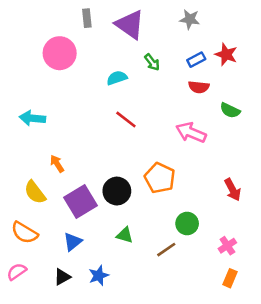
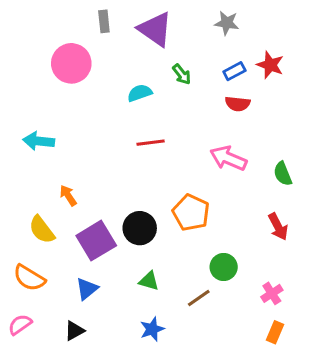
green semicircle: (230, 110) -> (283, 174), moved, turned 42
red line: (126, 119) -> (151, 143), turned -45
blue star: (99, 276) -> (152, 329), moved

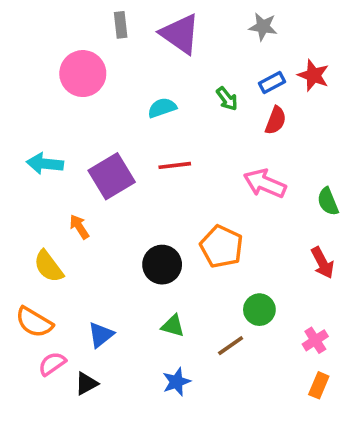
green arrow: (182, 74) -> (227, 99), moved
red semicircle: (238, 104) -> (276, 120), turned -75
purple square: (96, 241) -> (112, 176), moved
pink semicircle: (20, 325) -> (52, 364), moved

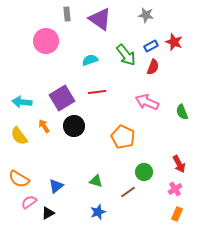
green arrow: (227, 99) -> (126, 55), size x1.6
cyan arrow: (45, 164) -> (22, 102), moved
red arrow: (322, 263) -> (179, 164), moved
black circle: (162, 265) -> (74, 126), moved
yellow semicircle: (49, 266) -> (19, 136), moved

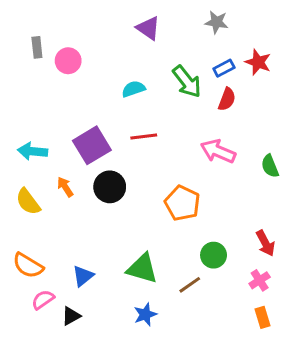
gray rectangle: (67, 14) -> (37, 47), moved
purple triangle: (100, 19) -> (148, 28), size x0.7
pink circle: (46, 41) -> (68, 61), size x0.7
green triangle: (96, 181) -> (142, 268), size x1.6
orange rectangle: (177, 214) -> (263, 317), turned -40

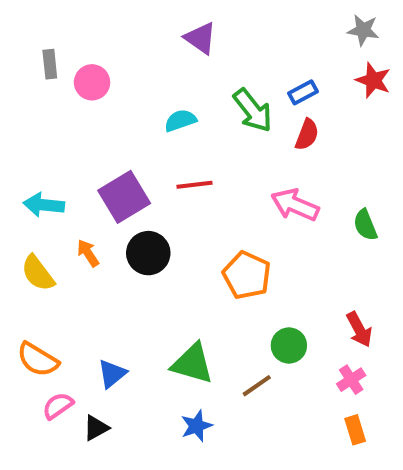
gray star: (217, 22) -> (363, 30), moved
red star: (258, 62) -> (373, 80), moved

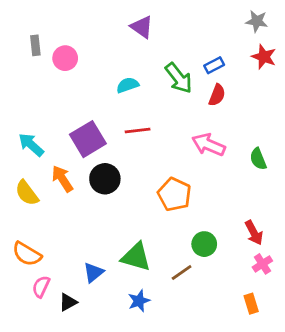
cyan arrow: (44, 205) -> (31, 145), turned 36
orange arrow: (88, 253) -> (62, 179), size x1.4
blue triangle: (112, 374) -> (94, 272), moved
pink cross: (351, 380) -> (262, 264), moved
pink semicircle: (58, 406) -> (41, 287), turned -30

